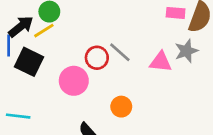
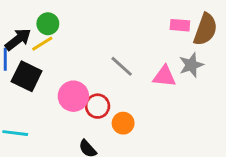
red circle: (97, 58) -> (98, 106), moved

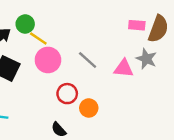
yellow line: (42, 44) -> (38, 38), moved, turned 66
gray star: (191, 65) -> (146, 59), turned -30
pink circle: (73, 96) -> (48, 60), moved

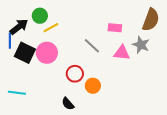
pink rectangle: (137, 25) -> (115, 28), moved
yellow line: (38, 38) -> (51, 28), turned -63
pink circle: (48, 60) -> (47, 53), moved

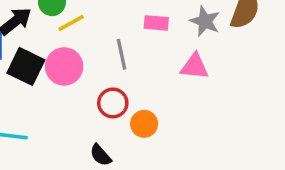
pink rectangle: (115, 28) -> (156, 23), moved
gray star: (141, 45) -> (205, 21), moved
gray line: (92, 46) -> (121, 54), moved, turned 36

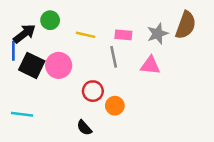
gray star: (205, 21) -> (158, 34), turned 30
yellow line: (71, 23) -> (86, 35), moved, turned 42
gray line: (121, 54) -> (114, 57), moved

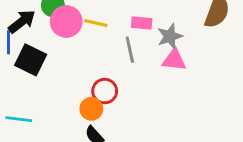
gray star: (158, 34) -> (170, 36), moved
pink circle: (59, 65) -> (66, 21), moved
orange circle: (115, 106) -> (91, 109), moved

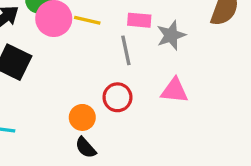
pink triangle: (174, 60) -> (174, 91), moved
red circle: (105, 91) -> (117, 97), moved

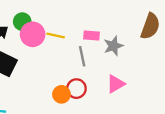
pink triangle: (174, 91) -> (116, 84), turned -36
orange circle: (82, 117) -> (61, 94), moved

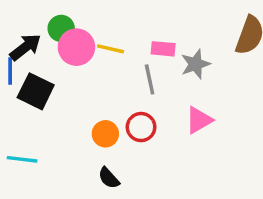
orange circle: (61, 94) -> (105, 134), moved

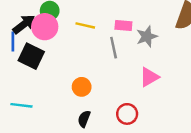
pink circle: (76, 47) -> (45, 27), moved
red circle: (141, 127) -> (127, 114), moved
black semicircle: (109, 178) -> (84, 119), turned 63

